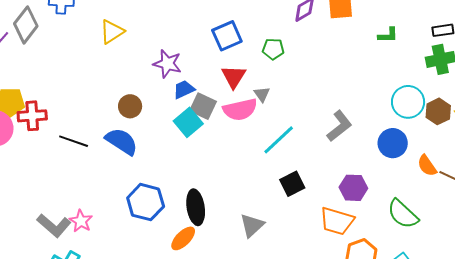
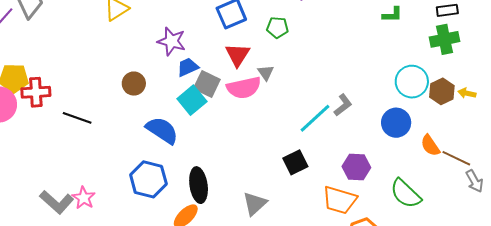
gray L-shape: (339, 126) -> (343, 105), size x0.7
cyan line: (279, 140) -> (315, 118), moved
blue semicircle: (122, 141) -> (162, 130), moved

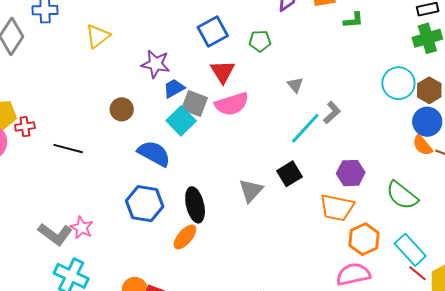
green L-shape: (392, 15) -> (353, 20), moved
gray triangle: (266, 73) -> (295, 85), moved
red cross: (36, 92) -> (25, 127), size x0.7
blue circle: (396, 123) -> (427, 122), moved
gray triangle: (255, 204) -> (251, 191), moved

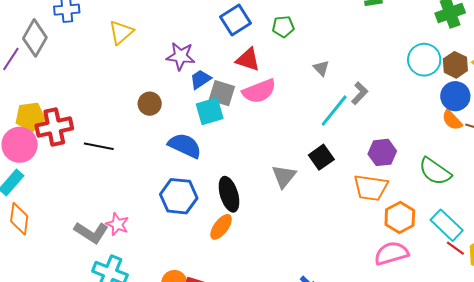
red triangle: (223, 72) -> (248, 60), turned -36
cyan square: (181, 121) -> (210, 111), turned 32
red cross: (25, 127) -> (54, 127), size x1.8

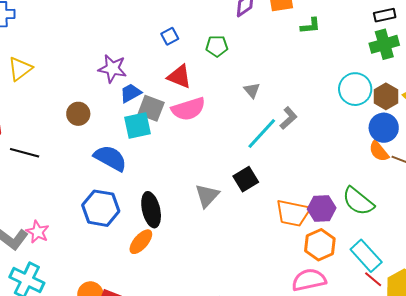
blue square: (236, 20) -> (170, 36), size x0.6
yellow triangle: (121, 32) -> (20, 69), moved
purple hexagon: (382, 152) -> (322, 209), moved

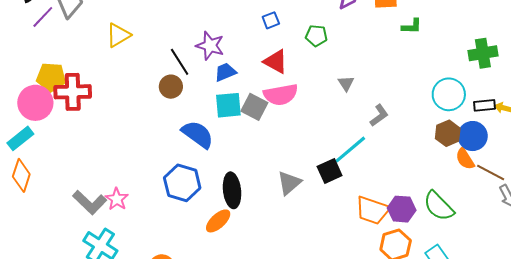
black rectangle: (385, 15) -> (484, 105), moved
brown hexagon: (386, 96) -> (448, 133), moved
gray square: (151, 108) -> (254, 107), moved
cyan line: (262, 134) -> (350, 150), moved
black line: (25, 153) -> (180, 62), moved, turned 36

